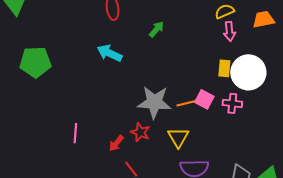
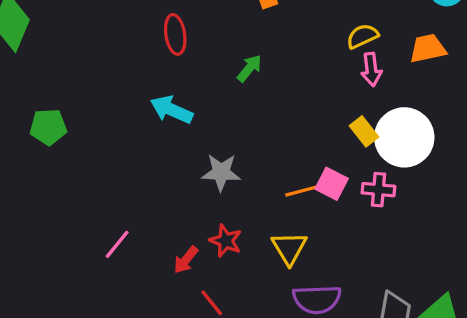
green pentagon: (35, 62) -> (48, 127), size x0.7
yellow rectangle: (224, 68) -> (364, 131), turned -42
gray star: (154, 102) -> (221, 172), moved, size x0.7
pink line: (75, 133) -> (117, 244), turned 36

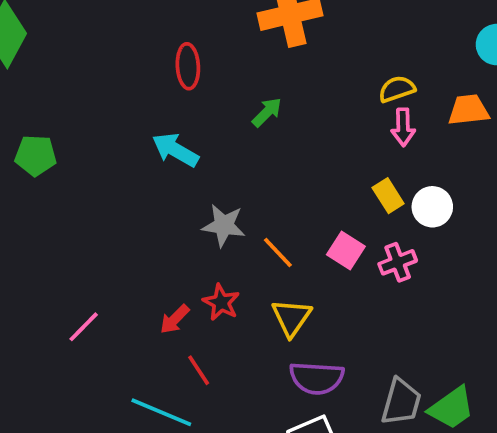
white circle: (404, 137) -> (432, 207), size x0.6
pink cross: (378, 190) -> (398, 262), turned -32
orange line: (302, 191) -> (278, 252), moved, turned 56
pink line: (117, 244) -> (84, 327), moved

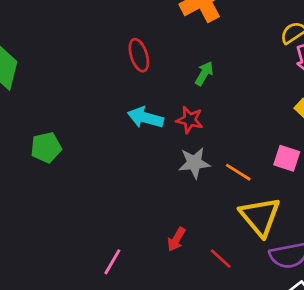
red star: (221, 302) -> (190, 120), moved
yellow triangle: (291, 318) -> (260, 216), size x1.4
red line: (199, 370) -> (221, 259), moved

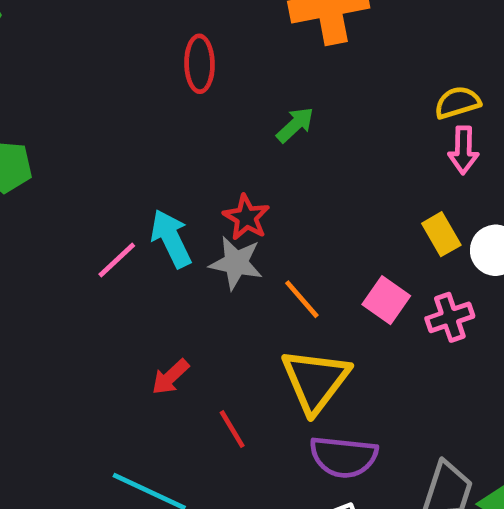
cyan arrow: (145, 118) -> (171, 239), moved, turned 32
red star: (190, 120) -> (246, 217), moved
pink line: (112, 262) -> (117, 260), moved

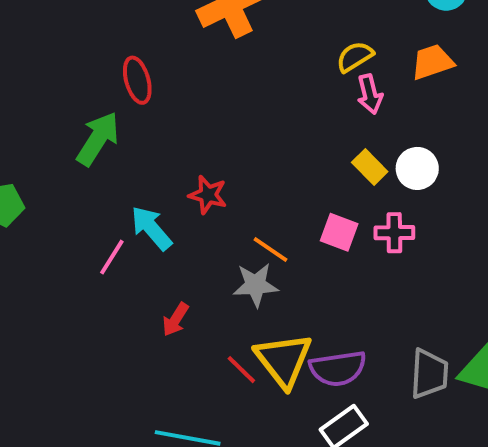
green arrow: (295, 125) -> (98, 139), moved, size x1.6
gray star: (236, 263) -> (256, 285), moved
pink cross: (450, 317) -> (394, 233), turned 33
red arrow: (170, 377) -> (176, 319), moved
yellow triangle: (315, 381) -> (283, 360), moved

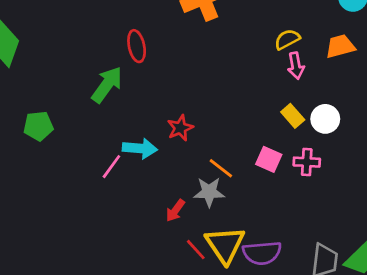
red star: (208, 195) -> (180, 128), turned 30
cyan arrow: (151, 228) -> (140, 148), turned 132
red arrow: (176, 319) -> (175, 211), moved

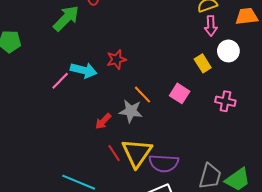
white circle: (325, 119) -> (228, 51), moved
pink cross: (307, 162) -> (225, 101), moved

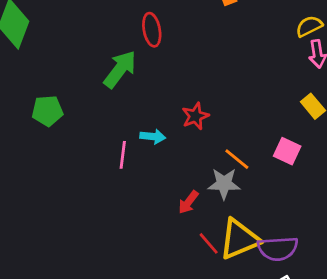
cyan arrow: (84, 70) -> (153, 137), size x0.7
pink line: (60, 81) -> (123, 155), turned -30
yellow triangle: (137, 153) -> (239, 239), turned 40

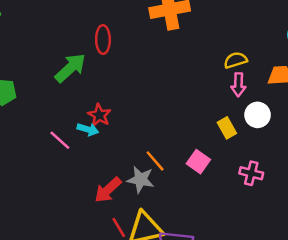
red star: (195, 116) -> (99, 115), moved, turned -30
pink line: (123, 155) -> (60, 140), turned -65
red arrow: (188, 202) -> (108, 190), size x1.4

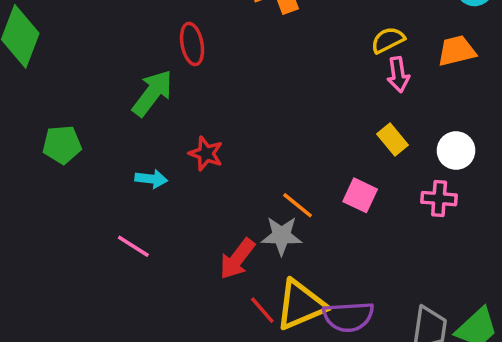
white circle: (258, 115) -> (456, 151), moved
cyan arrow: (88, 129) -> (151, 179), moved
pink line: (60, 140) -> (133, 246), moved

